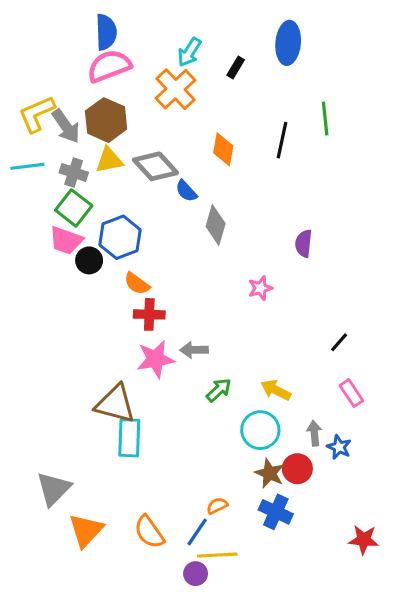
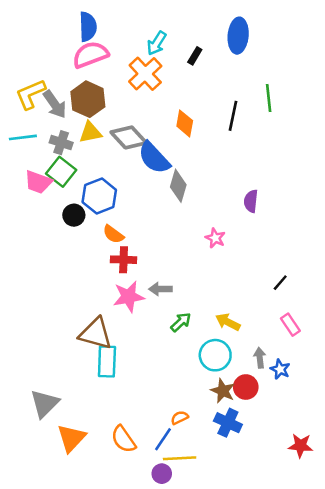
blue semicircle: (186, 191) -> (154, 158), size x1.8
pink trapezoid: (66, 240) -> (38, 182), moved
pink star: (260, 288) -> (215, 238), turned -30

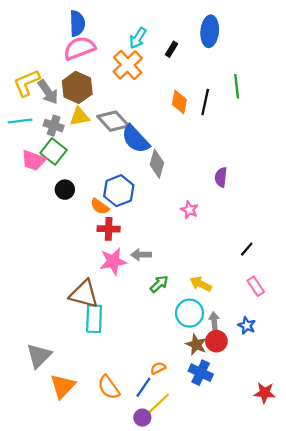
orange diamond: (185, 123) -> (179, 102), moved
blue hexagon: (99, 196) -> (119, 191), moved
gray arrow: (260, 358) -> (214, 321), moved
yellow line: (180, 458) -> (158, 404), turned -40

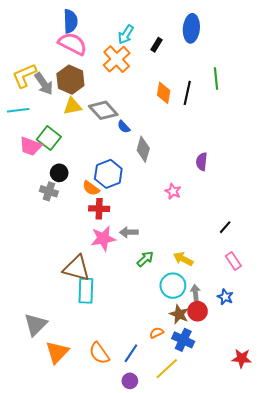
pink semicircle: (79, 48) -> (72, 44), turned 48
gray cross: (54, 126) -> (49, 191), moved
blue semicircle: (136, 139) -> (124, 127), size x0.5
orange semicircle: (158, 368) -> (157, 333), moved
yellow line: (158, 404) -> (167, 369), moved

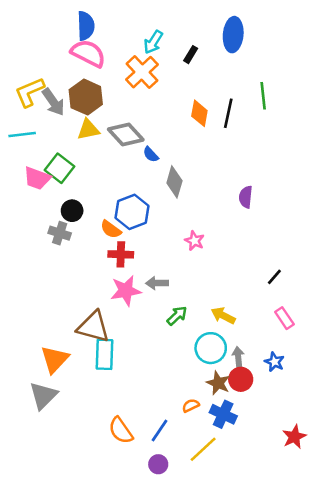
pink star: (173, 191) -> (194, 241), moved
orange triangle: (57, 352) -> (55, 359), moved
red star: (242, 358) -> (294, 437), turned -30

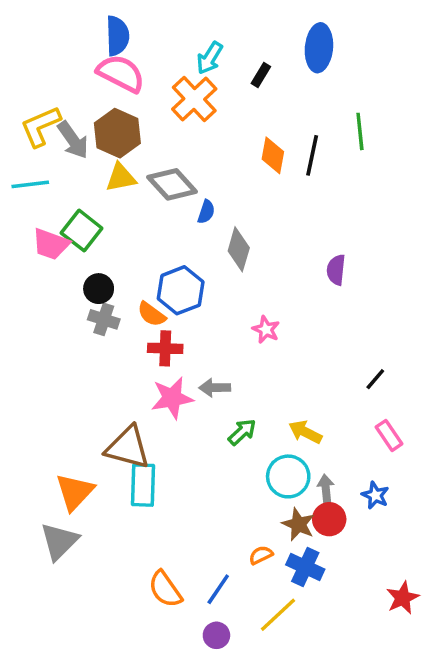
blue semicircle: (151, 154) -> (206, 212), turned -119
gray cross: (60, 233) -> (104, 319), moved

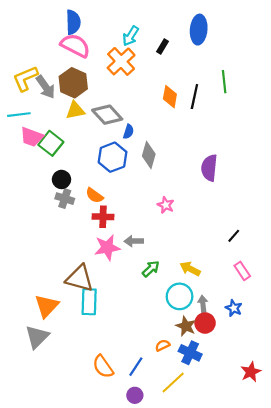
pink trapezoid: (51, 244) -> (32, 137), moved
purple semicircle: (336, 270) -> (209, 168), size x1.4
blue hexagon: (181, 290) -> (113, 157), moved

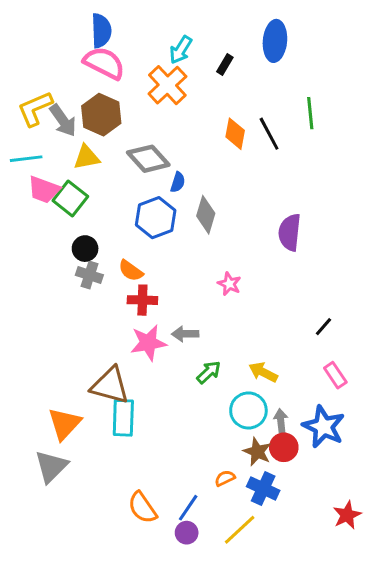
black line: (194, 97) -> (269, 134), turned -40
yellow triangle: (75, 110) -> (86, 157), moved
blue star: (234, 308) -> (324, 427), size x1.8
purple circle: (135, 395) -> (187, 533), moved

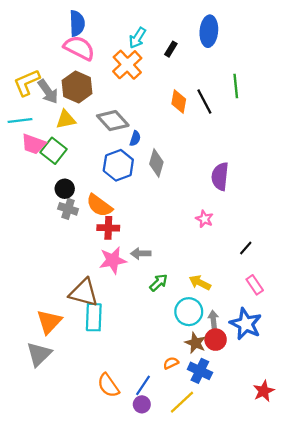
orange semicircle: (131, 271) -> (99, 205), size x1.4
pink star: (229, 284) -> (204, 219), moved

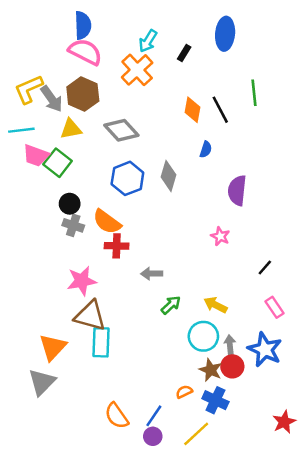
blue semicircle: (135, 138) -> (206, 149), moved
pink star: (113, 260) -> (82, 281), moved

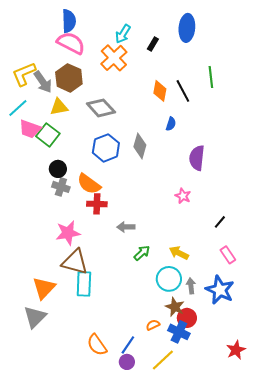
cyan line: (21, 130) -> (18, 108), turned -35
red circle: (232, 366) -> (187, 318), moved

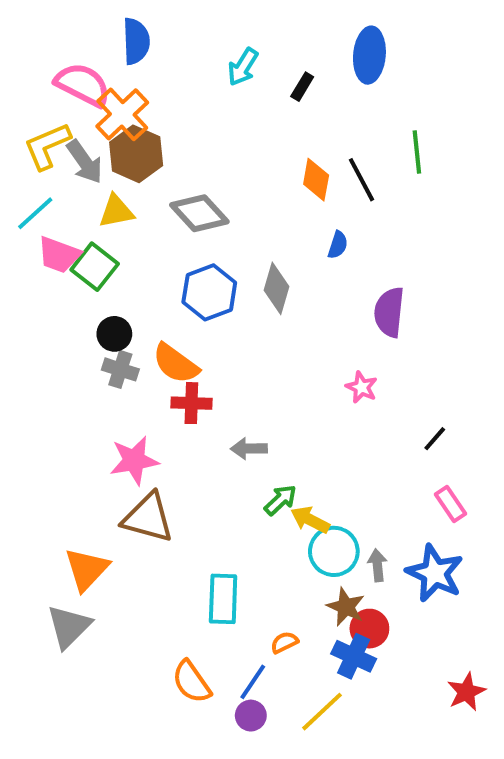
pink semicircle: (71, 43) -> (83, 85), moved
orange cross: (114, 58) -> (122, 114), moved
yellow arrow: (179, 253) -> (310, 520), moved
cyan rectangle: (84, 284) -> (223, 599), moved
orange semicircle: (153, 325) -> (284, 642), moved

